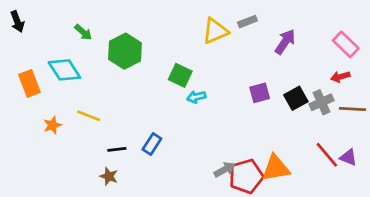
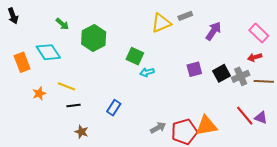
black line: (117, 149) -> (73, 106), moved
gray arrow: (225, 170) -> (158, 128), moved

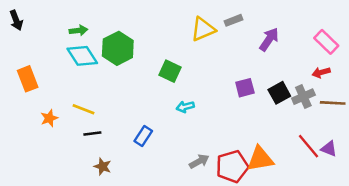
green arrow: (62, 24) -> (78, 30), turned -48
cyan diamond: (48, 52) -> (82, 56), moved
cyan arrow: (147, 72) -> (185, 107), moved

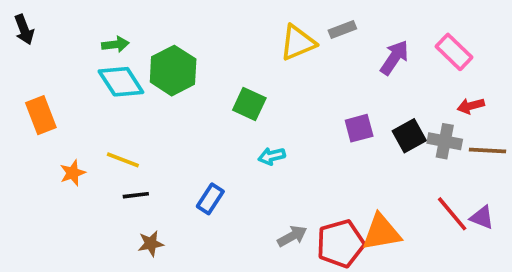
pink rectangle: (326, 42) -> (454, 52), moved
gray cross: (303, 97) -> (445, 141), turned 35
brown star: (103, 166) -> (151, 244), turned -30

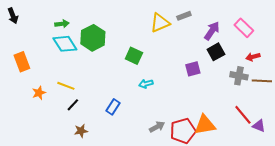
black square: (409, 136) -> (216, 52), moved
black line: (136, 195) -> (73, 105), turned -40
purple triangle: (482, 218) -> (259, 126), moved

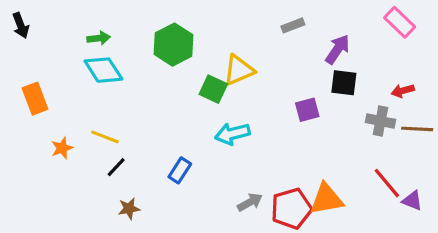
yellow triangle: (160, 23) -> (239, 70), moved
pink rectangle: (244, 28) -> (400, 22), moved
green hexagon: (93, 38) -> (173, 45), moved
black square: (216, 52) -> (344, 83), turned 36
cyan arrow: (146, 84) -> (232, 134), size x1.5

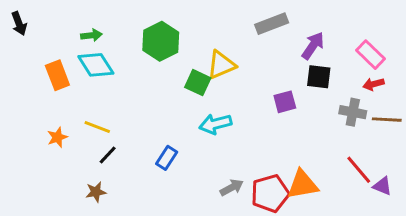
pink rectangle: (400, 22) -> (371, 55), moved
gray rectangle: (293, 25) -> (272, 24), size x1.5
orange rectangle: (35, 99) -> (57, 75), moved
brown star: (129, 209) -> (96, 192), moved

